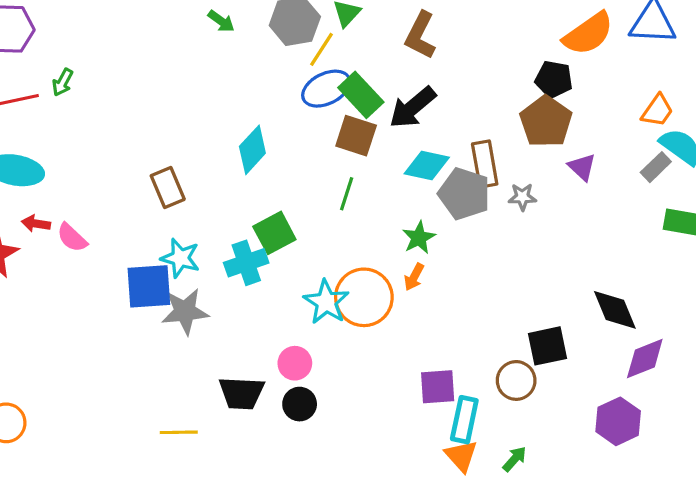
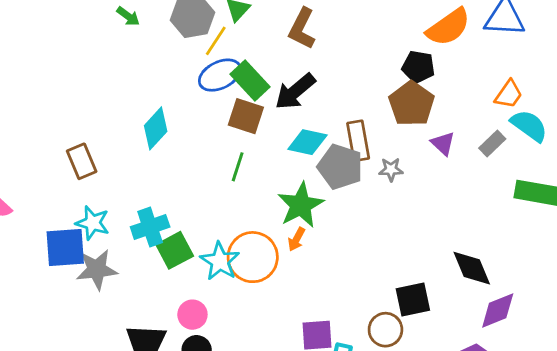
gray rectangle: (656, 167) -> (492, 143), moved
green square: (274, 233) -> (175, 250), moved
green star: (419, 238) -> (301, 205), size x1.6

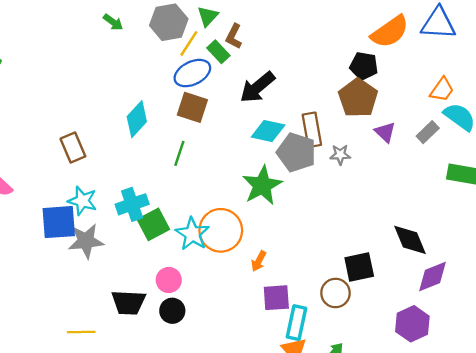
brown L-shape: (302, 29) -> (234, 36), moved, size x0.7
green rectangle: (250, 81) -> (218, 52), moved, size x0.7
brown square: (246, 116) -> (192, 107), moved
green line: (238, 167) -> (179, 153), moved
orange arrow: (296, 239) -> (259, 261), moved

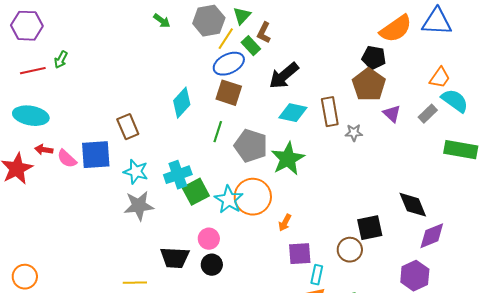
gray pentagon: (296, 152) -> (251, 146), moved
blue square: (59, 222) -> (96, 155), moved
cyan rectangle: (296, 323) -> (317, 275), size x0.7

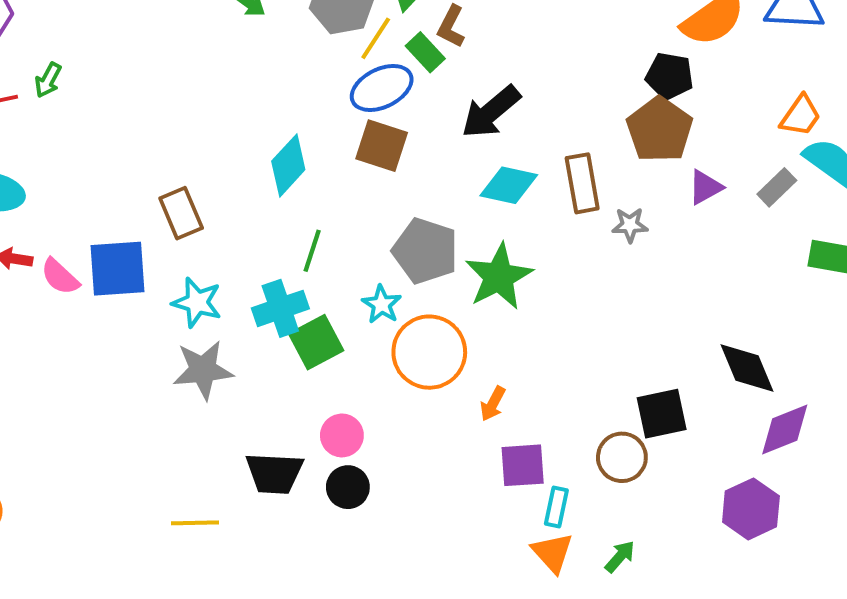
purple triangle: (392, 114) -> (705, 187), turned 48
green line: (218, 132) -> (312, 251), moved
cyan star: (229, 200) -> (382, 304), moved, size x0.7

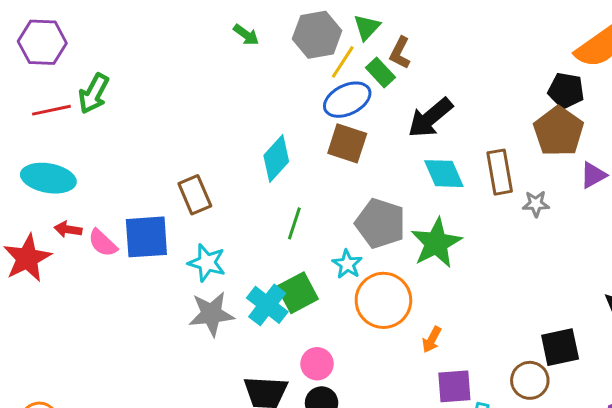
green arrow: (48, 80) -> (94, 94), size x1.5
cyan diamond: (509, 185) -> (444, 174), turned 54
cyan cross: (280, 308) -> (267, 305), moved, turned -33

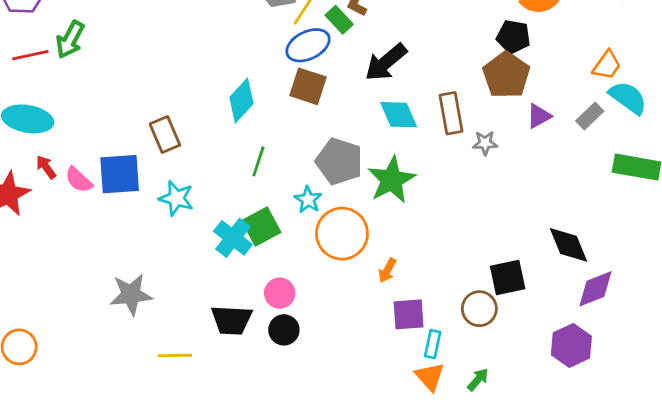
red arrow: (68, 229) -> (46, 167), turned 45
gray star: (211, 314) -> (131, 295), moved

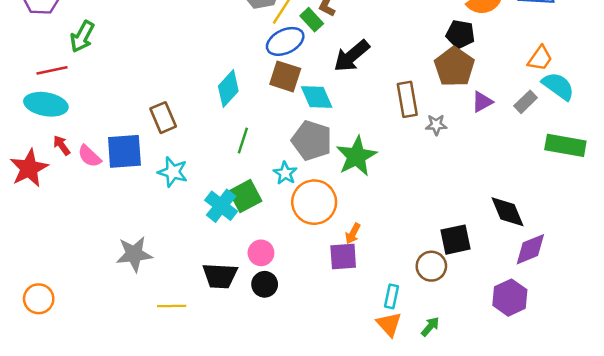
red line: (30, 55) -> (52, 70), moved
cyan diamond: (399, 115) -> (317, 97), moved
purple square: (409, 314) -> (343, 256), moved

